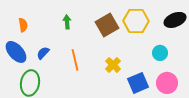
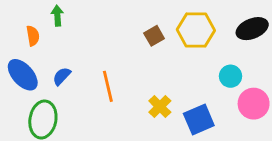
green arrow: (67, 22) -> (57, 16), moved
brown square: (107, 25) -> (154, 36), size x0.6
yellow cross: (113, 65) -> (160, 107), moved
pink circle: (167, 83) -> (254, 104), moved

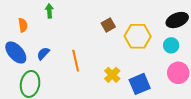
green arrow: (57, 16) -> (49, 11), moved
yellow hexagon: (196, 30) -> (138, 36), moved
cyan circle: (231, 76) -> (171, 45), moved

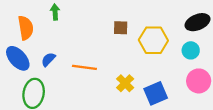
orange semicircle: (23, 25) -> (26, 28), size x1.5
brown square: (108, 25) -> (121, 28), turned 32
orange line: (76, 61) -> (84, 67), turned -70

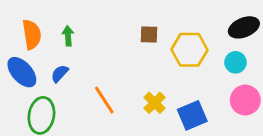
green arrow: (55, 12) -> (68, 36), moved
orange line: (84, 67) -> (104, 100), moved, turned 50

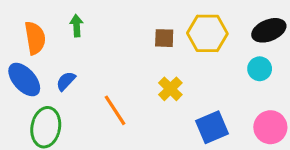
green arrow: (68, 36) -> (77, 26), moved
yellow hexagon: (189, 50) -> (207, 33), moved
pink circle: (245, 100) -> (270, 127), moved
yellow cross: (155, 103) -> (170, 89), moved

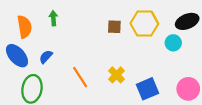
cyan circle: (260, 69) -> (173, 43), moved
yellow cross: (170, 89) -> (117, 75), moved

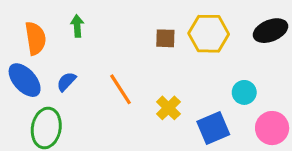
cyan circle: (173, 43) -> (244, 92), moved
orange line: (80, 77) -> (120, 89), moved

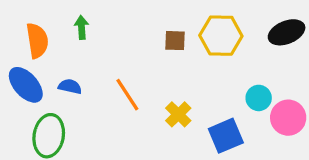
blue semicircle: (66, 82) -> (70, 86), turned 60
pink circle: (272, 128) -> (288, 118), moved

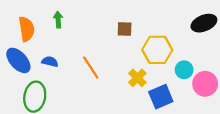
yellow hexagon: (221, 36) -> (157, 50), moved
yellow cross: (178, 114) -> (137, 78), moved

